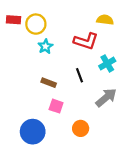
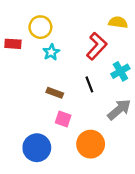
red rectangle: (13, 20) -> (13, 44), moved
red L-shape: (86, 41) -> (97, 46), turned -65
orange circle: (81, 128) -> (91, 144), size x1.5

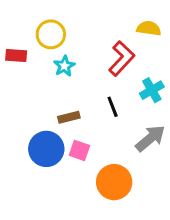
brown rectangle: (55, 93) -> (69, 117), turned -35
blue circle: (37, 148) -> (46, 149), moved

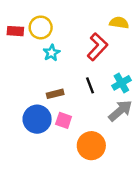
red rectangle: (16, 55) -> (15, 31), moved
cyan cross: (152, 90) -> (121, 83), moved

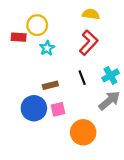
yellow semicircle: (119, 23) -> (91, 14), moved
red rectangle: (15, 31) -> (19, 37), moved
pink square: (64, 120) -> (58, 109), turned -32

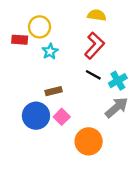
black line: (82, 78) -> (93, 75), moved, turned -40
pink square: (58, 109) -> (62, 117), turned -32

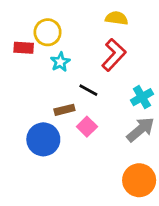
black line: (93, 75) -> (88, 90), moved
pink square: (62, 117) -> (87, 127), moved
orange circle: (89, 141) -> (139, 180), moved

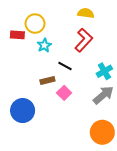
blue circle: (43, 139) -> (23, 111), moved

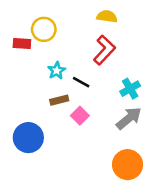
cyan star: (44, 45) -> (57, 71), moved

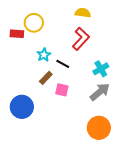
brown rectangle: (59, 100) -> (46, 78), turned -32
pink square: (80, 116) -> (62, 90), turned -32

